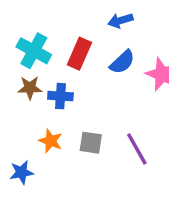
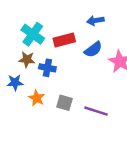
red rectangle: (79, 54) -> (64, 40), turned 45
purple line: (137, 149) -> (96, 111), turned -50
blue star: (22, 172) -> (15, 82), moved

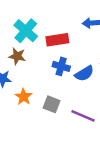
blue semicircle: (93, 50) -> (84, 74), moved
blue cross: (47, 68) -> (61, 66), moved

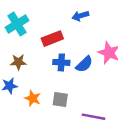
cyan cross: (26, 31) -> (17, 24), moved, turned 30
purple line: (83, 116) -> (93, 117), moved

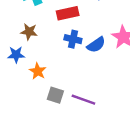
gray square: (60, 100) -> (55, 95), moved
purple line: (93, 117) -> (83, 100), moved

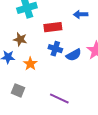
orange star: (38, 71) -> (30, 64), moved
gray square: (55, 95) -> (18, 90), moved

